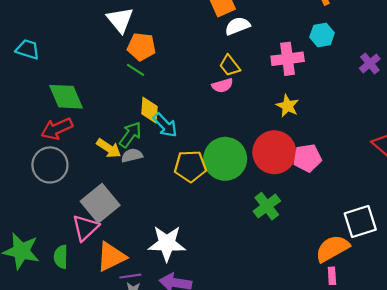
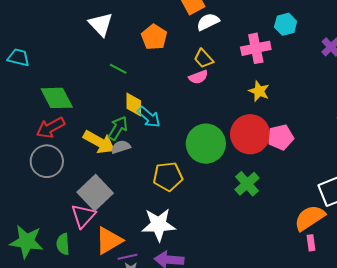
orange pentagon: (142, 47) -> (154, 37), moved, turned 30
yellow arrow: (109, 148) -> (99, 142), size x1.4
yellow pentagon: (190, 166) -> (168, 176), moved

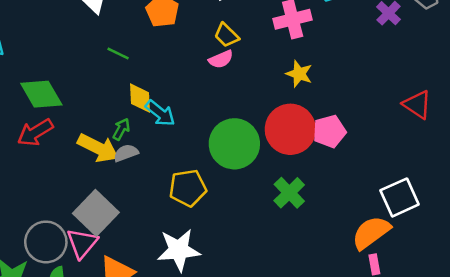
green arrow: (118, 128) -> (121, 129), size x0.7
gray circle: (47, 161) -> (46, 242), moved

